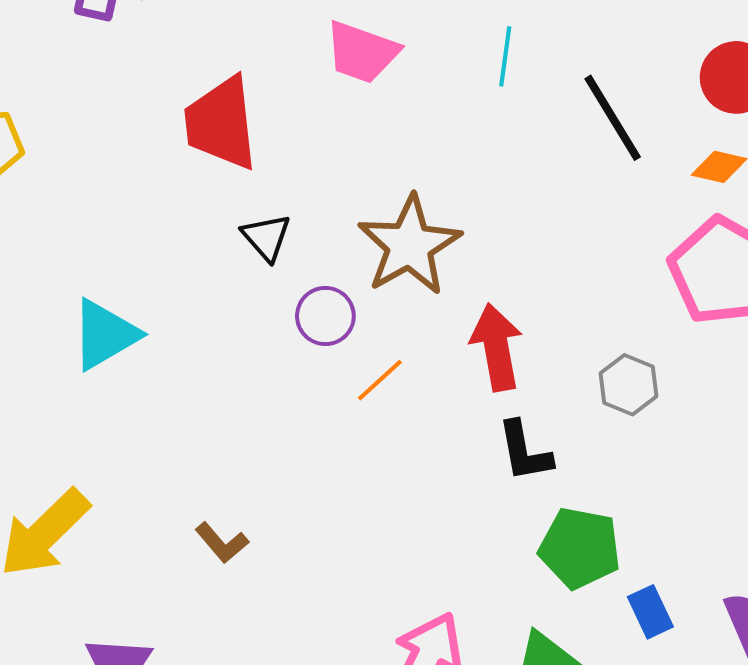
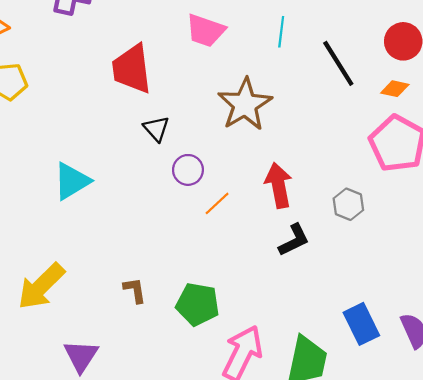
brown star: (409, 245) -> (245, 104), moved
black L-shape: (525, 451) -> (294, 240), turned -105
brown L-shape: (222, 543) -> (135, 290), turned -148
green pentagon: (580, 548) -> (198, 304), moved
blue rectangle: (650, 612) -> (361, 324), size x1.5

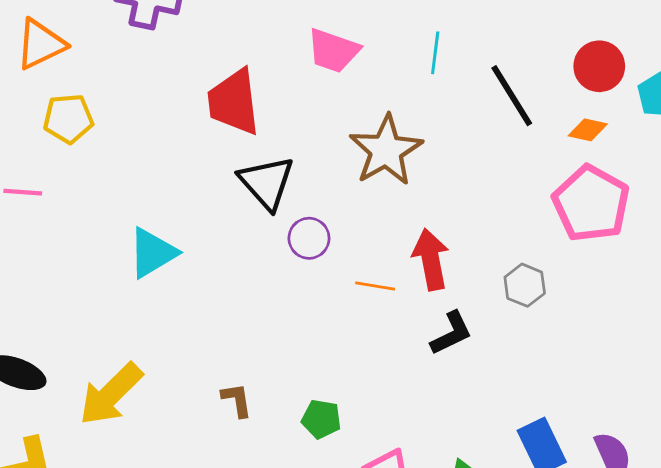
black triangle: (156, 129) -> (267, 183), size x1.6
orange line: (217, 203) -> (375, 286), moved, turned 52
green pentagon: (198, 304) -> (321, 419), size x0.7

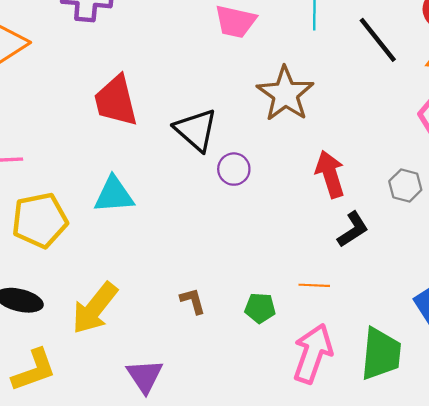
red trapezoid: (234, 102) -> (116, 101), moved
yellow pentagon: (68, 119) -> (40, 220), moved, size x1.4
cyan triangle: (152, 253) -> (114, 195), turned 33
orange line: (375, 286) -> (314, 285), moved

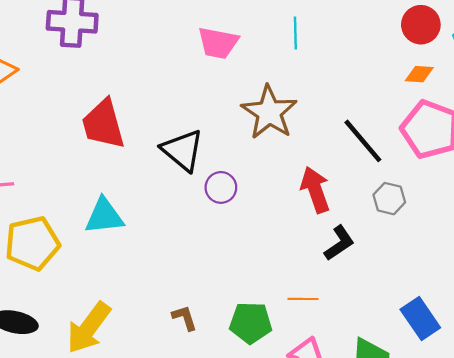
black line: (378, 40) -> (363, 141), moved
green pentagon: (260, 308) -> (251, 323), size x1.4

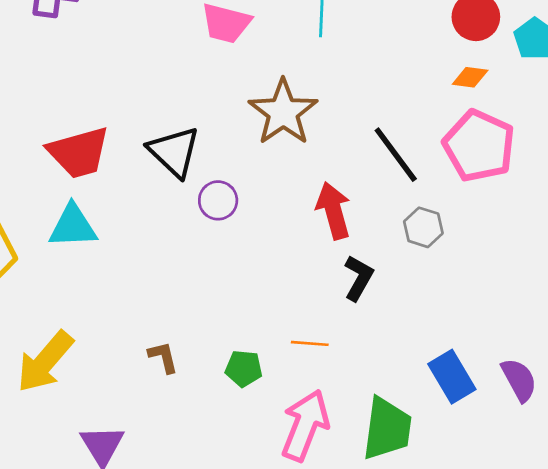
red trapezoid: (103, 124) -> (79, 152), moved, turned -94
black L-shape: (339, 243) -> (359, 278), turned -30
green pentagon: (251, 323) -> (244, 368), size x0.7

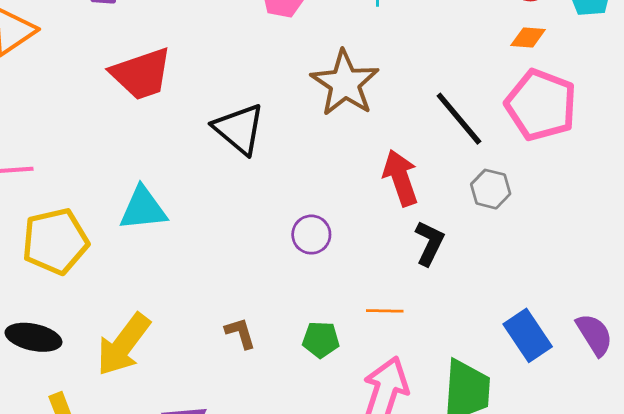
red trapezoid: (79, 152) -> (141, 74), moved
purple circle: (218, 200) -> (311, 235), moved

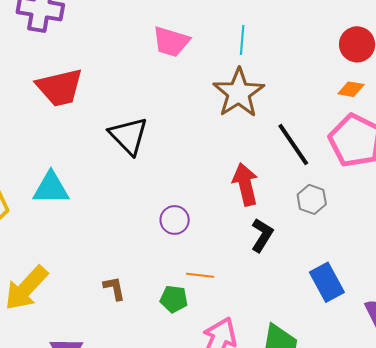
brown star: (345, 83) -> (239, 93), moved
orange line: (385, 311) -> (200, 275), moved
blue rectangle: (528, 335) -> (327, 282), moved

